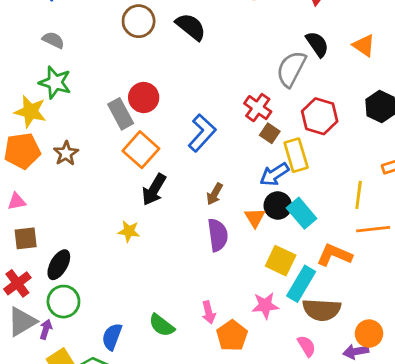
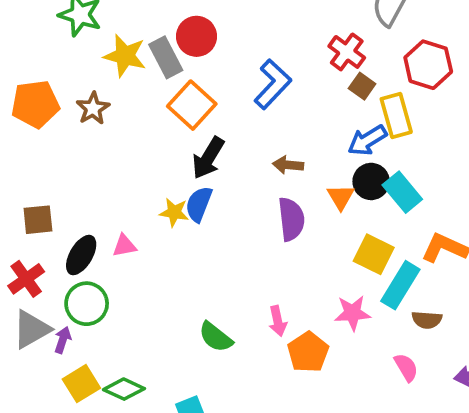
yellow star: (30, 111) -> (125, 56), moved
brown arrow: (215, 194) -> (288, 165), turned 65
pink triangle: (17, 201) -> (124, 246), moved
brown semicircle: (322, 310) -> (427, 320), size x0.6
blue semicircle: (112, 337) -> (199, 204), moved

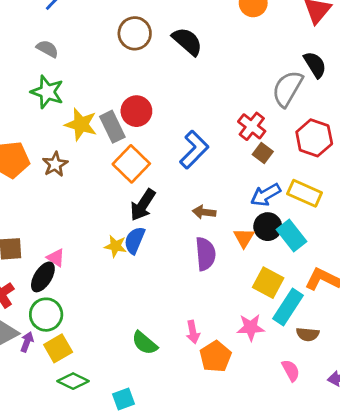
yellow rectangle: (396, 115) -> (305, 193), moved, turned -52
pink triangle: (124, 246) -> (56, 258), moved, turned 42
yellow square: (81, 384) -> (58, 348), moved

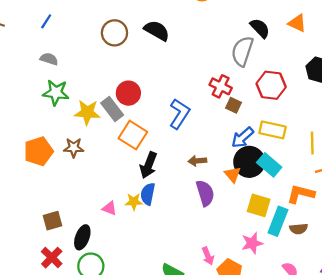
brown star: (55, 164) -> (74, 148), turned -30
black circle: (268, 227) -> (249, 162), size x1.4
pink triangle: (56, 258) -> (109, 208), moved
brown semicircle: (308, 334) -> (299, 229), moved

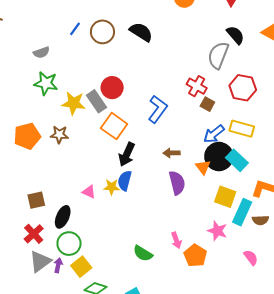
blue line: (46, 21) -> (75, 29), moved
gray semicircle: (49, 59) -> (41, 52), turned 140
pink star: (252, 243) -> (217, 231), turned 30

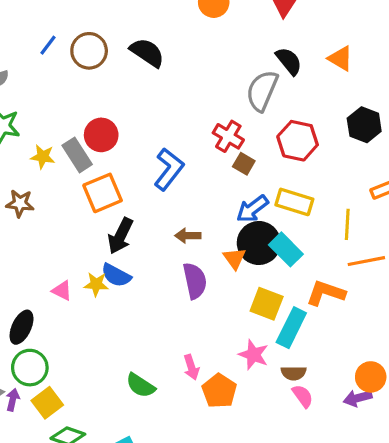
yellow star: (74, 103) -> (43, 157), size x0.7
orange square: (114, 126) -> (103, 193), turned 30
blue semicircle: (125, 181) -> (116, 275), turned -78
brown semicircle: (260, 220) -> (294, 373), moved

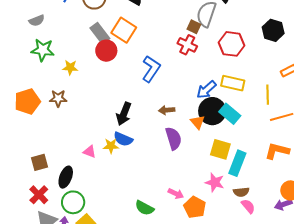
gray rectangle: (77, 155) -> (100, 33), moved
brown square: (244, 164) -> (194, 27), moved
orange square: (103, 193) -> (124, 30), moved, turned -30
orange L-shape: (326, 293) -> (277, 151), moved
pink arrow: (191, 367) -> (176, 194), turned -42

